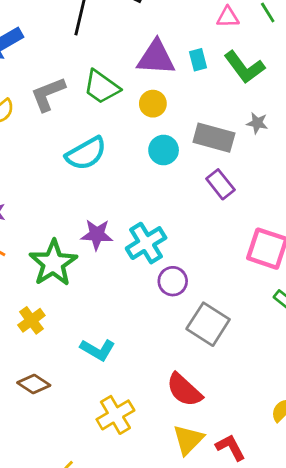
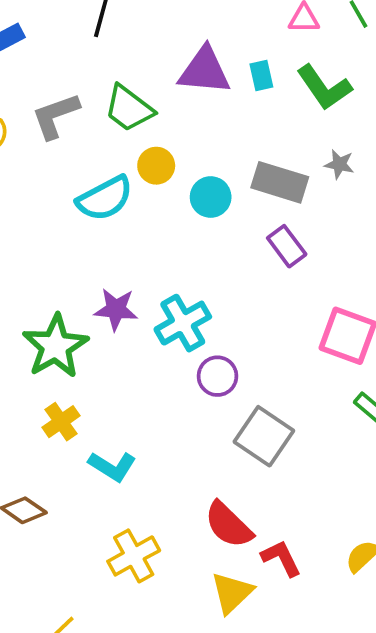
yellow circle: (153, 104) -> (156, 166), moved
yellow cross: (31, 320) -> (61, 422), moved
red L-shape: (231, 447) -> (281, 558), moved

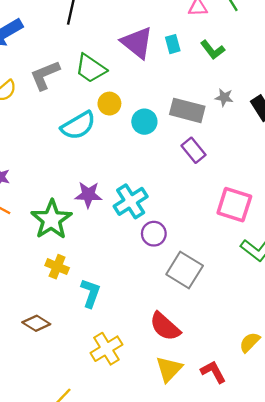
purple triangle: (204, 71) -> (137, 43), turned 36
green L-shape: (324, 88) -> (213, 50), size x0.7
yellow cross: (61, 422) -> (57, 267), turned -30
cyan L-shape: (112, 466) -> (91, 293), turned -100
red L-shape: (281, 558) -> (213, 372), moved

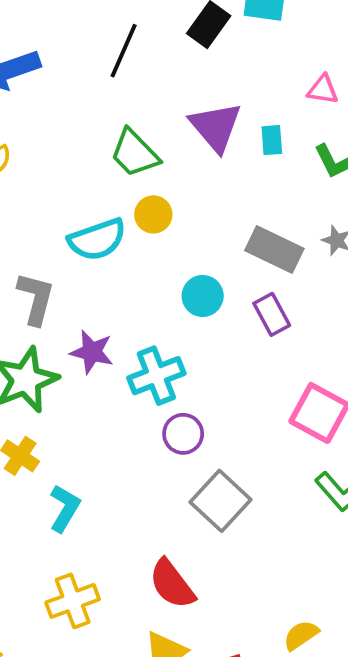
gray L-shape: (45, 75) -> (36, 298), moved, turned 116
cyan circle: (144, 122) -> (203, 296), moved

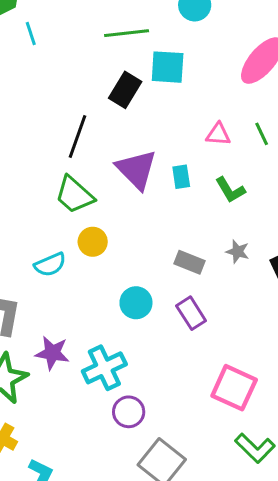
black line: (124, 51) -> (77, 137), moved
cyan semicircle: (97, 239) -> (50, 265), size x0.7
gray rectangle: (274, 250) -> (189, 262), size x0.7

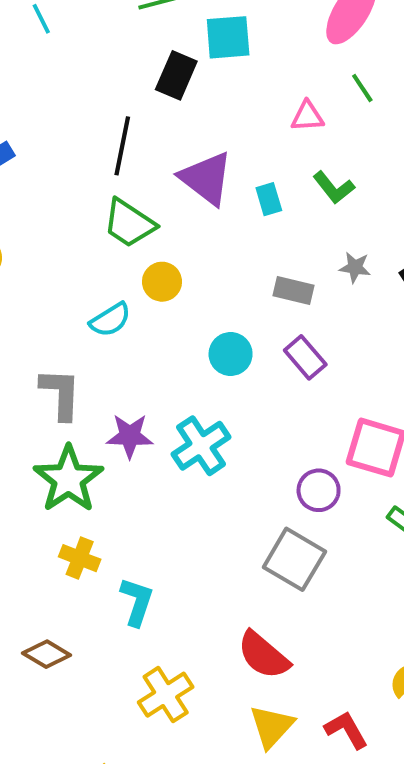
green line: (262, 134) -> (362, 88), moved
cyan rectangle: (181, 177) -> (269, 199), moved
purple circle: (129, 412) -> (319, 490), moved

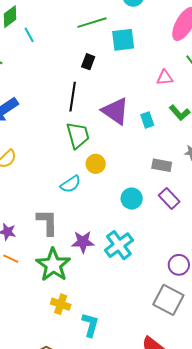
black rectangle: (176, 75) -> (88, 62), moved, size x0.7
green trapezoid: (129, 223) -> (78, 135), turned -136

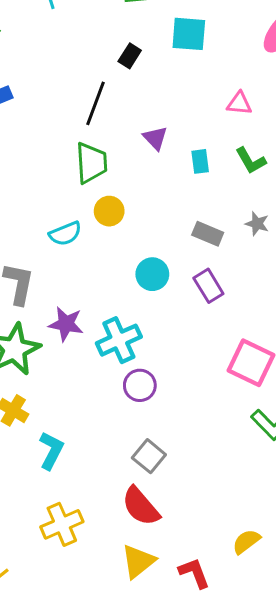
purple triangle: (115, 111) -> (155, 138), size x0.6
purple circle: (179, 265) -> (140, 385), moved
gray square: (168, 300) -> (149, 456), moved, size x0.7

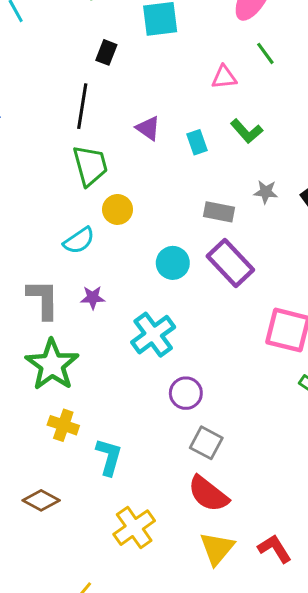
purple rectangle: (208, 286) -> (230, 263), size x1.4
purple star: (66, 324) -> (93, 298), moved, size x0.7
purple circle: (140, 385) -> (186, 393), moved

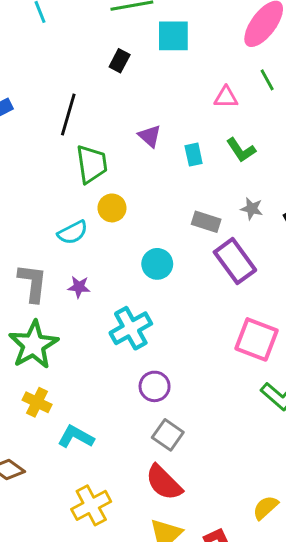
black line: (82, 106) -> (68, 115), moved
purple rectangle: (230, 263) -> (235, 261), moved
cyan L-shape: (109, 457) -> (76, 437), turned -84

